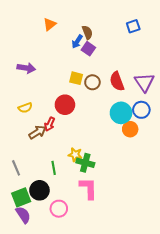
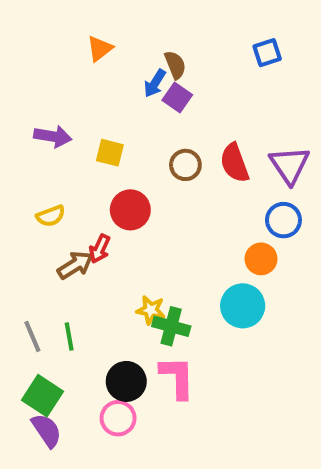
yellow square: (76, 78) -> (110, 153), moved
cyan circle: (121, 113) -> (243, 306), moved
green line: (54, 168) -> (69, 336), moved
black circle: (39, 190) -> (126, 381), moved
green square: (21, 197) -> (43, 396), turned -36

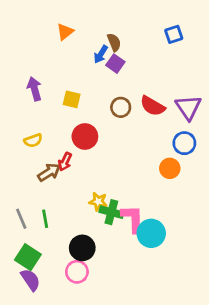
purple arrow: (53, 136) -> (34, 89), turned -115
red semicircle: (234, 163) -> (153, 106), turned -40
cyan circle: (243, 306) -> (151, 233), moved
pink L-shape: (177, 377) -> (133, 219), moved

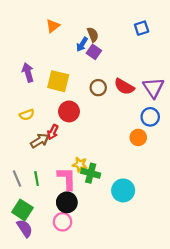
yellow square: (72, 99) -> (58, 81), size x1.5
pink L-shape: (133, 219) -> (67, 179), moved

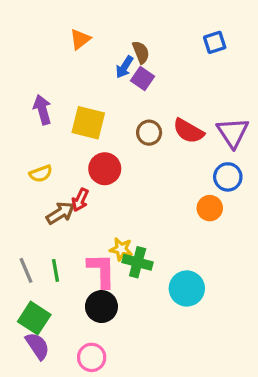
pink circle: (63, 222) -> (92, 357), moved

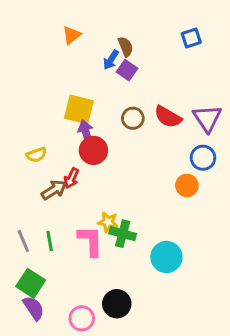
purple arrow: (42, 110) -> (86, 133), moved
black circle: (101, 307) -> (117, 304), moved

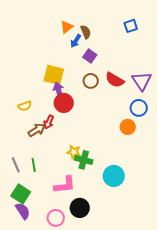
orange triangle: (72, 35) -> (67, 27), moved
purple square: (127, 70) -> (90, 56), moved
pink L-shape: (90, 241) -> (65, 185), moved, turned 85

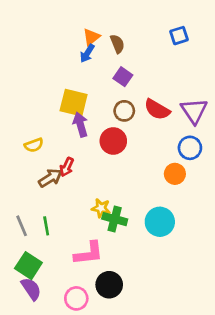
blue arrow: (76, 41) -> (87, 53), moved
red circle: (64, 103) -> (113, 141), moved
cyan circle: (114, 176) -> (160, 222), moved

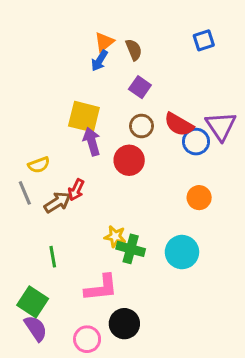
blue circle: (190, 148) -> (196, 142), moved
gray line: (22, 226) -> (25, 193), moved

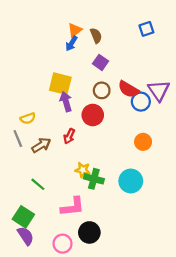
red arrow: (76, 190) -> (69, 136), moved
green line: (53, 257) -> (38, 184), turned -40

